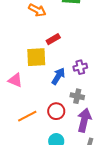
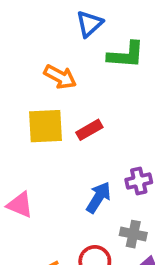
yellow square: (36, 57) -> (45, 126), moved

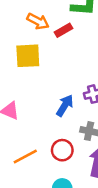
red rectangle: (89, 130) -> (64, 30), moved

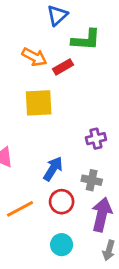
yellow square: (28, 56) -> (39, 103), moved
blue arrow: (65, 106) -> (53, 169), moved

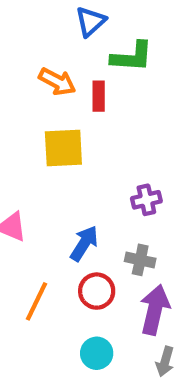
red rectangle: (63, 67) -> (99, 96), turned -60
orange line: (20, 209) -> (37, 301), turned -36

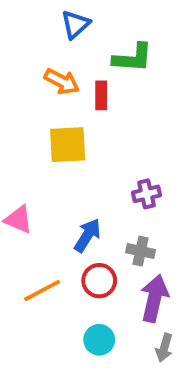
blue triangle: (90, 22) -> (76, 24), moved
orange line: (37, 301) -> (42, 290), turned 36

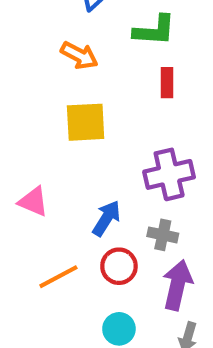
red rectangle: (101, 95) -> (167, 83), moved
purple cross: (147, 194) -> (169, 174), size x1.6

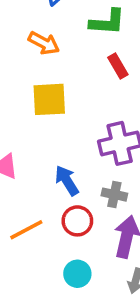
red rectangle: (167, 83) -> (118, 66), turned -30
blue arrow: (106, 218) -> (67, 180), turned -64

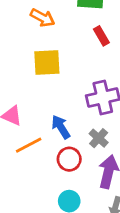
gray cross: (114, 195) -> (99, 138), turned 30
orange line: (26, 230) -> (29, 145), moved

